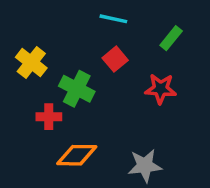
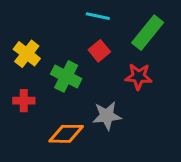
green rectangle: (171, 38) -> (148, 33), size x1.6
red cross: (49, 117) -> (24, 101), moved
gray star: (145, 166) -> (107, 116), moved

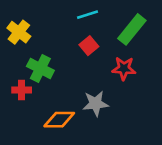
cyan line: (98, 16) -> (87, 15), turned -30
yellow cross: (27, 54) -> (19, 32), moved
green cross: (66, 76) -> (40, 68), moved

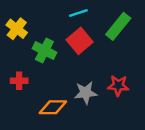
red square: (89, 46) -> (80, 41), size x1.5
green cross: (40, 68) -> (44, 51), moved
red star: (124, 68) -> (118, 86), moved

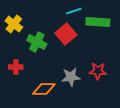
cyan line: (78, 13) -> (74, 11), moved
green rectangle: (118, 26) -> (98, 22), turned 55

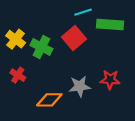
yellow cross: (14, 24) -> (16, 39), moved
red cross: (16, 67) -> (18, 75), turned 32

